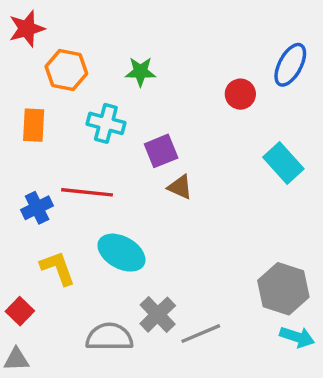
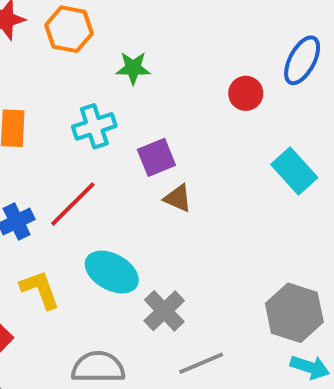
orange hexagon: (66, 70) -> (69, 29), moved
cyan cross: (106, 123) -> (94, 126), turned -33
red line: (87, 192) -> (73, 204), turned -51
gray cross: (158, 315) -> (164, 311), moved

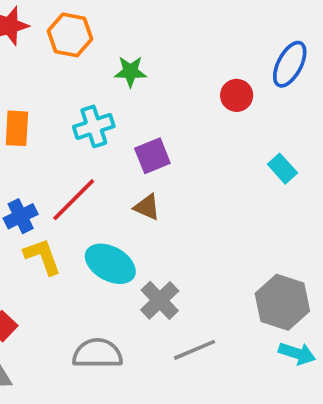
cyan rectangle: (294, 171) -> (282, 169), size x0.7
brown triangle: (178, 198) -> (147, 207), moved
yellow L-shape: (40, 289) -> (43, 256), moved

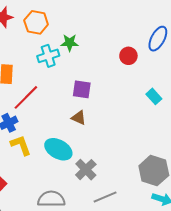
cyan cross: (94, 126) -> (48, 56), moved
purple square: (152, 156) -> (82, 89), turned 30
red line: (74, 200) -> (26, 97), moved

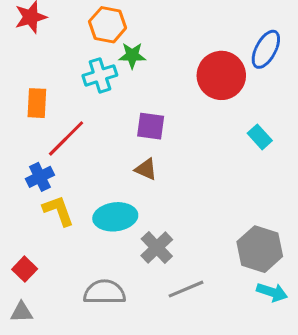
orange hexagon: (36, 22) -> (108, 25), moved
red circle: (128, 56) -> (221, 75), size x1.8
cyan ellipse: (58, 149) -> (115, 217), turned -36

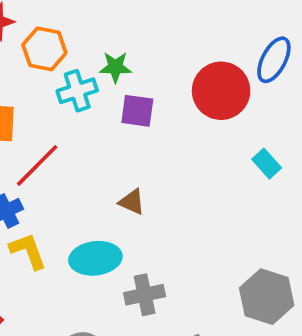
orange hexagon: (108, 25) -> (44, 49), moved
purple square: (151, 126) -> (137, 111), moved
gray cross: (157, 248) -> (145, 295), turned 32

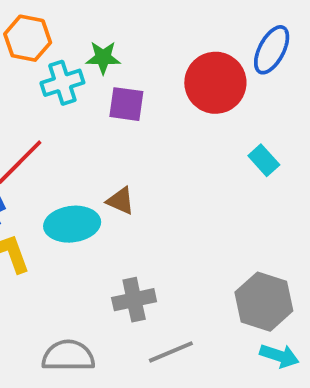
cyan ellipse: (95, 258) -> (72, 224), moved

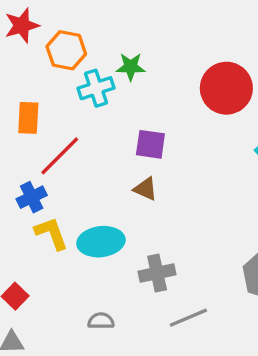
purple square: (126, 104) -> (150, 144), moved
cyan ellipse: (72, 224) -> (101, 242), moved
gray semicircle: (68, 356) -> (101, 321), size x0.6

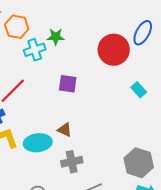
brown triangle: (146, 189) -> (65, 130), moved

